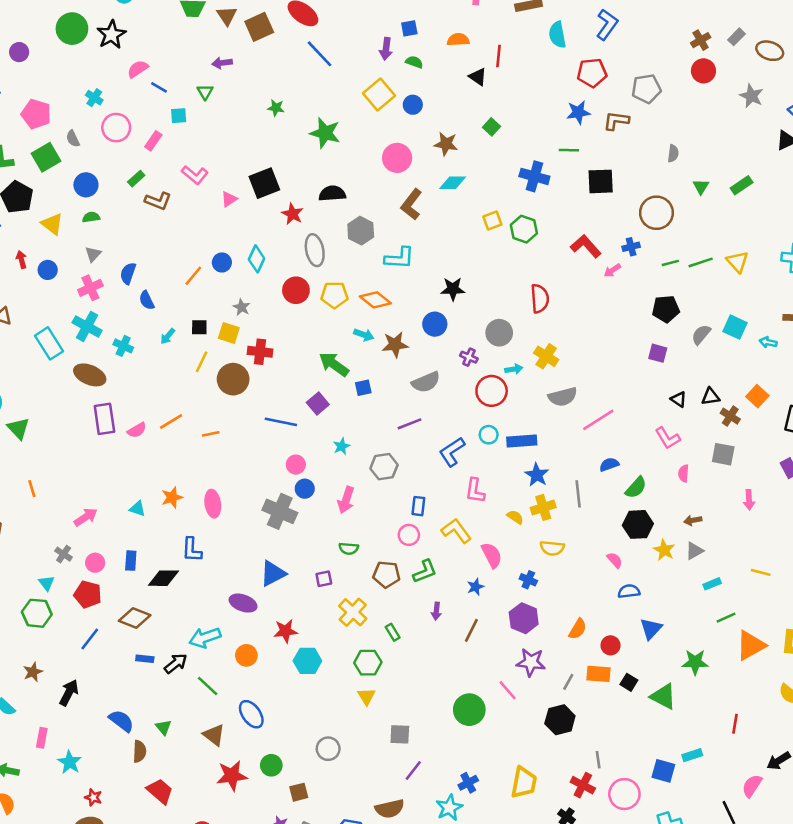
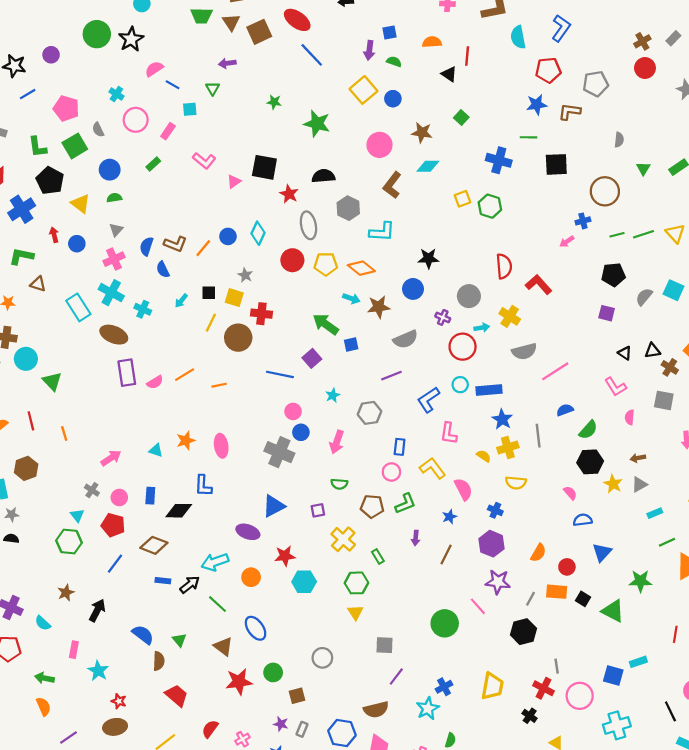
black square: (264, 183) -> (264, 167), turned 32
brown L-shape: (158, 201) -> (175, 244), moved
red L-shape: (586, 246) -> (539, 284), moved

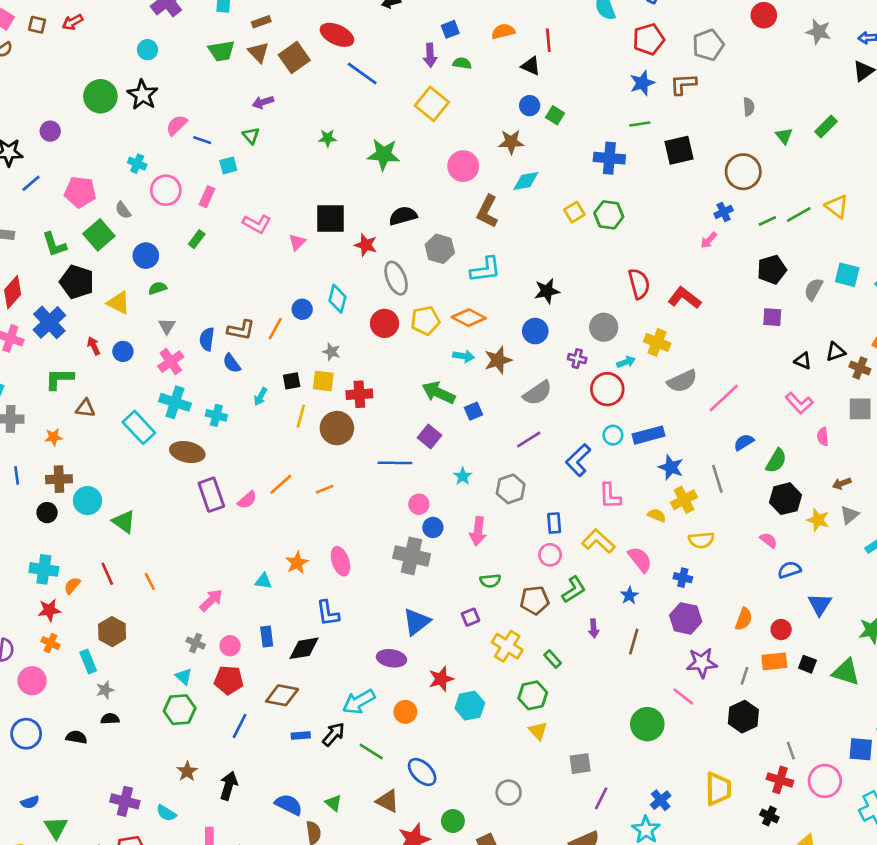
blue circle: (393, 99) -> (530, 106), moved

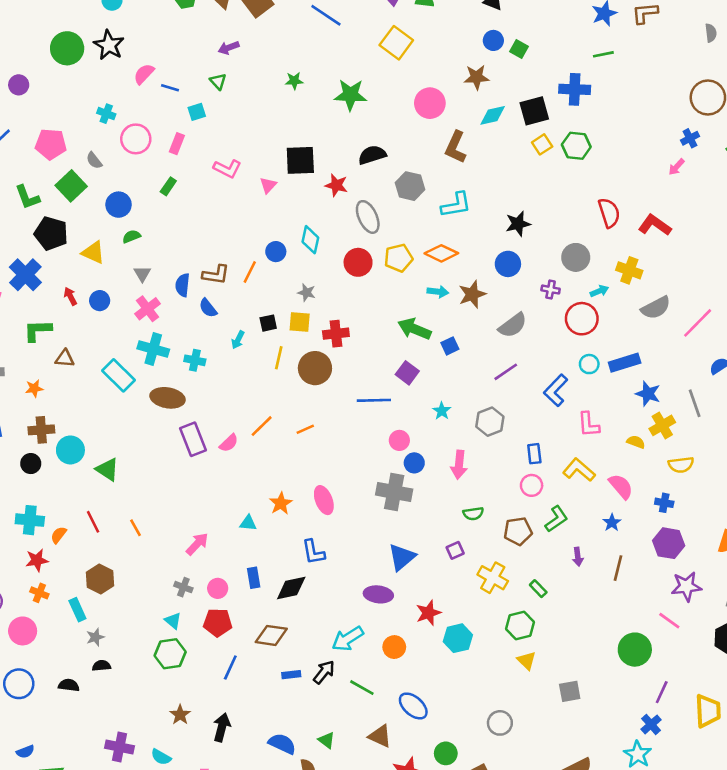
black square: (679, 150) -> (534, 111), moved
purple line: (601, 798) -> (662, 692), moved

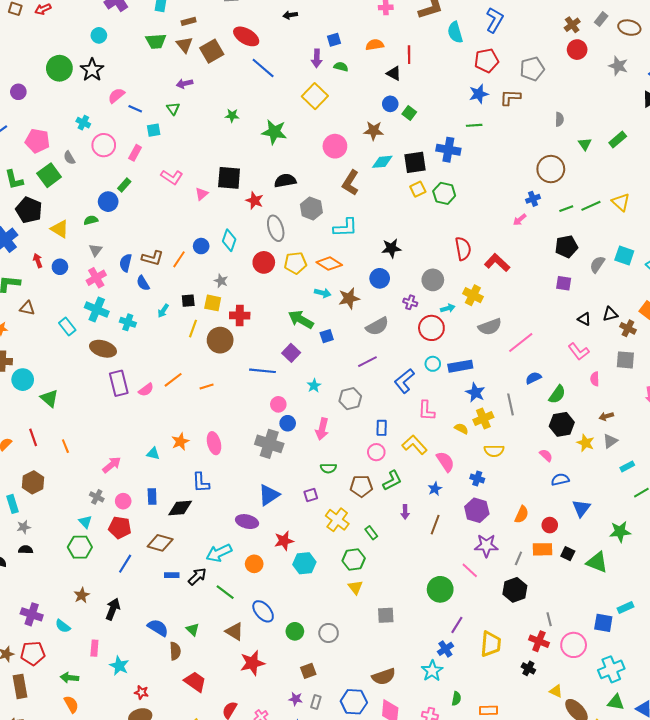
blue circle: (119, 205) -> (108, 202), moved
cyan rectangle: (119, 375) -> (67, 326), size x0.7
green circle: (446, 753) -> (295, 631), moved

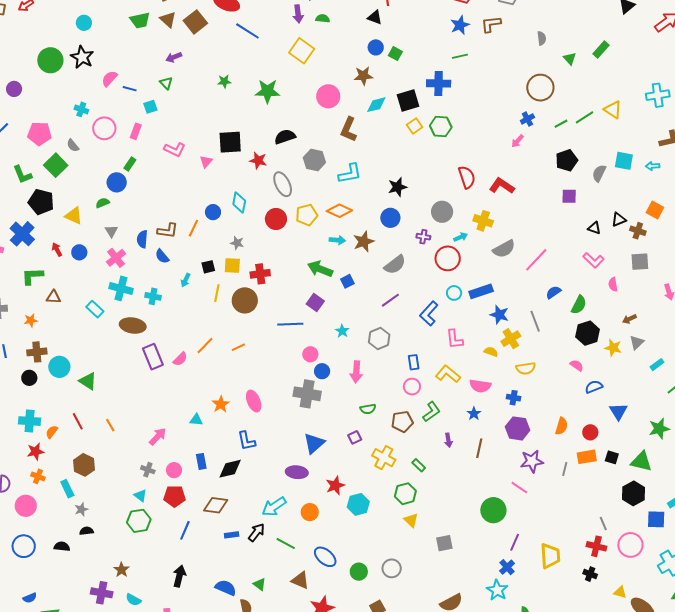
pink semicircle: (445, 462) -> (480, 386), turned 140
black hexagon: (515, 590) -> (633, 493), moved
brown star: (82, 595) -> (121, 570), moved

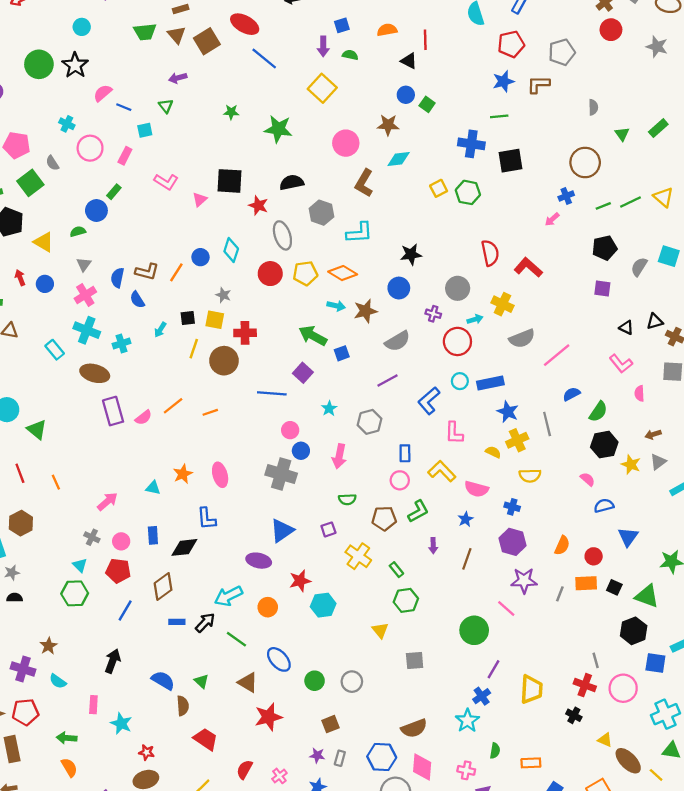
black square: (408, 101) -> (510, 161), moved
cyan cross: (153, 296) -> (121, 343), turned -35
green hexagon: (405, 494) -> (406, 600), moved
brown diamond: (216, 505) -> (163, 587), turned -50

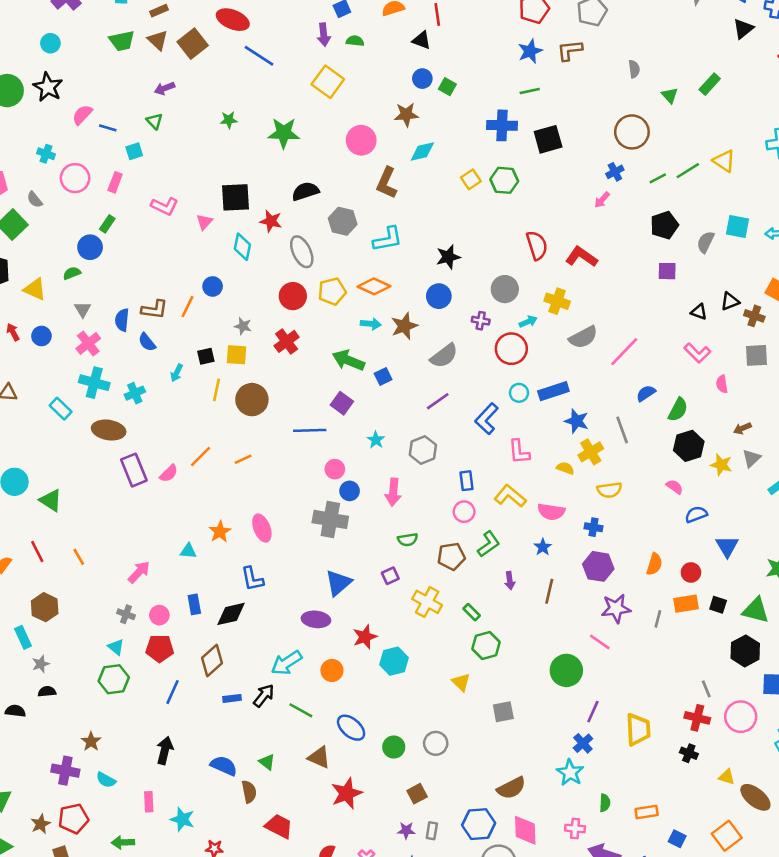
cyan diamond: (231, 250) -> (242, 247), moved
red cross: (245, 333) -> (287, 341), moved, turned -30

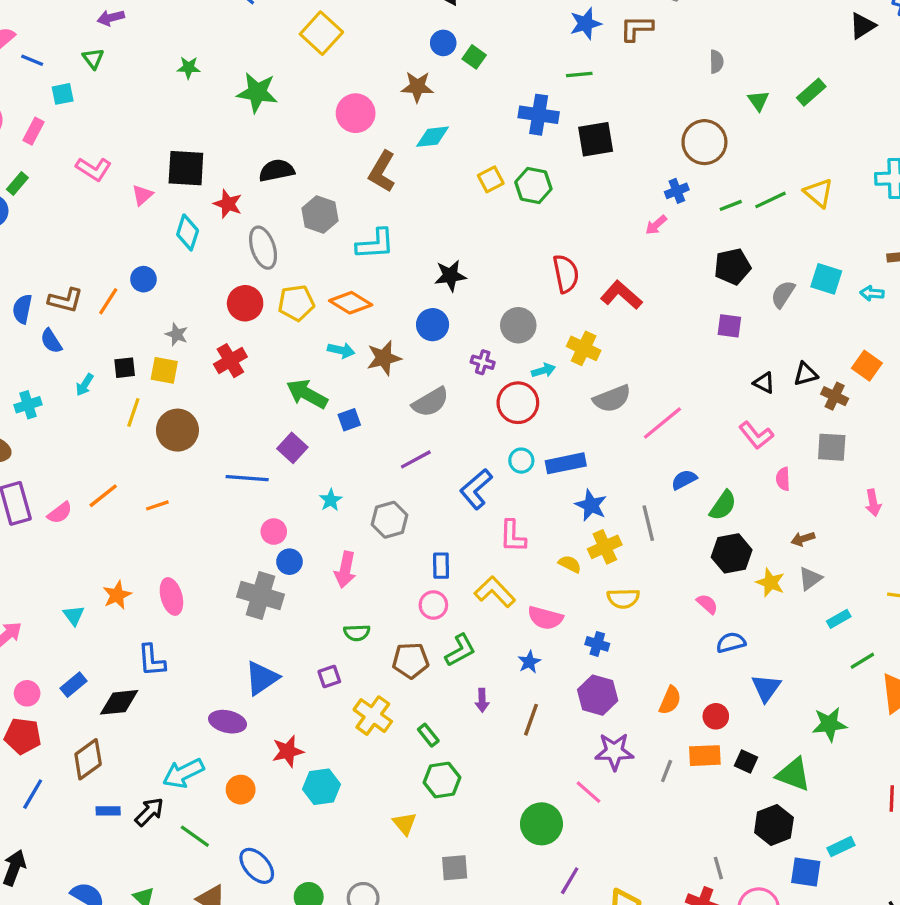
cyan triangle: (188, 551) -> (74, 615), turned 42
blue rectangle: (194, 604) -> (73, 685), turned 54

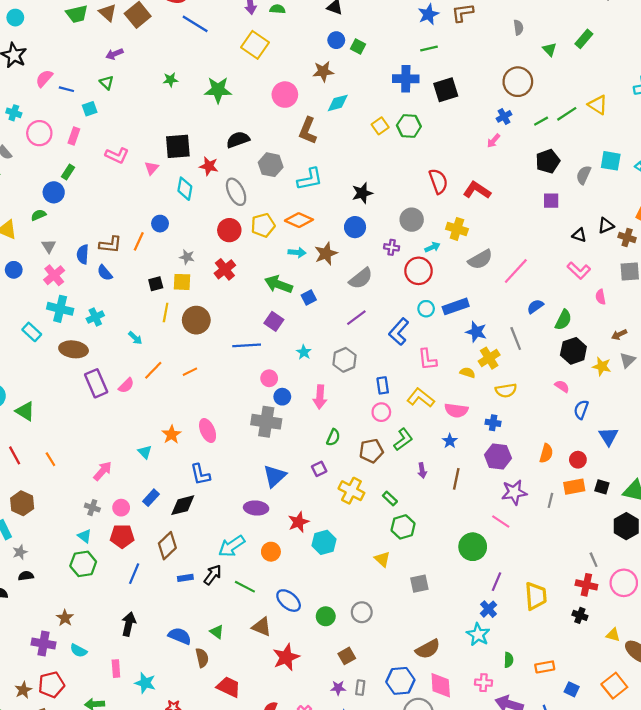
cyan arrow: (85, 385) -> (135, 338), moved, turned -72
green semicircle: (357, 633) -> (333, 437), turned -56
blue semicircle: (731, 642) -> (581, 410), turned -48

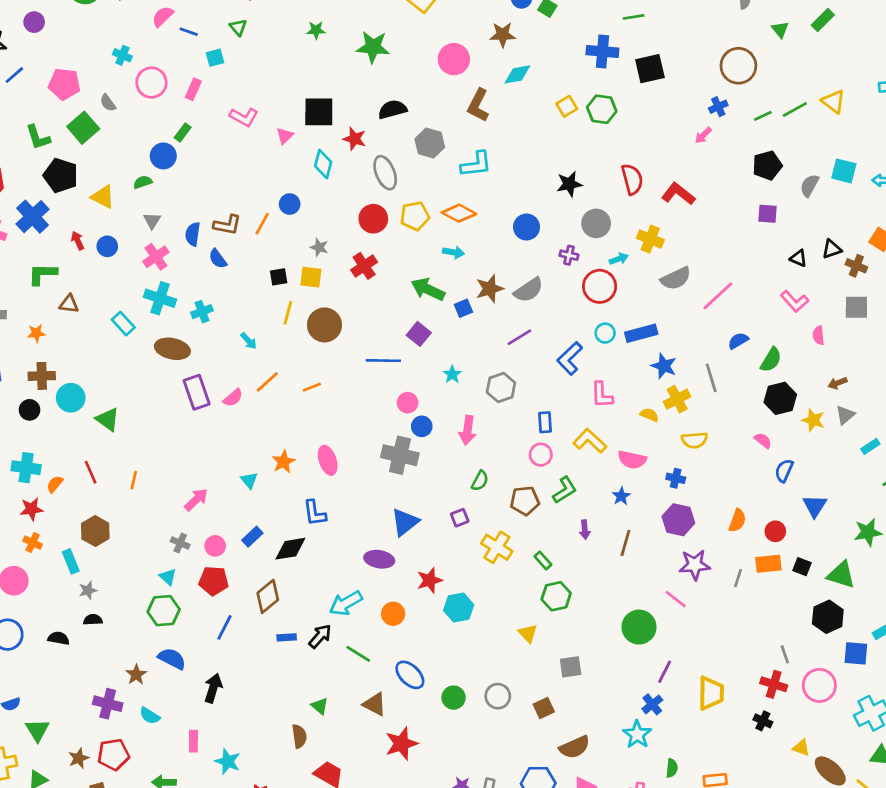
black star: (362, 193) -> (569, 184), moved
brown star: (326, 254) -> (490, 289), moved
orange line: (50, 459) -> (134, 480), turned 40
blue semicircle: (180, 636) -> (172, 659), moved
brown square: (347, 656) -> (544, 708), moved

